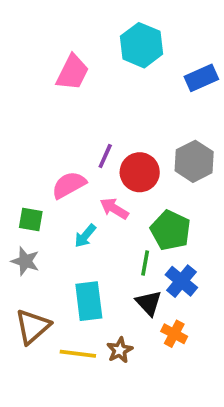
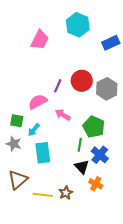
red circle: (140, 172) -> (82, 81), moved
cyan arrow: (85, 236) -> (34, 130), moved
cyan rectangle: (89, 301) -> (43, 153), moved

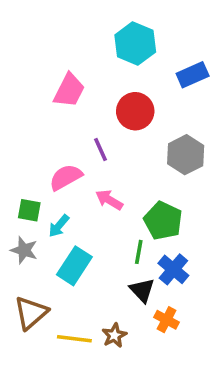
pink trapezoid: (40, 40) -> (69, 90), moved
red circle: (82, 81) -> (135, 111), moved
purple line: (58, 86) -> (100, 149), turned -48
cyan rectangle: (43, 153) -> (74, 266), turned 40

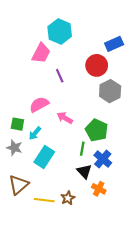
cyan hexagon: (135, 43) -> (60, 31), moved
red circle: (135, 111) -> (97, 65), moved
purple line: (100, 149) -> (60, 76), moved

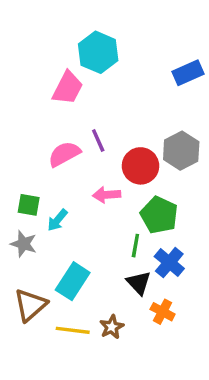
red circle: (97, 65) -> (141, 166), moved
purple line: (60, 76) -> (98, 140), moved
pink semicircle: (39, 104) -> (64, 154), moved
pink arrow: (65, 118) -> (107, 195), turned -35
cyan rectangle: (44, 157) -> (73, 281), moved

